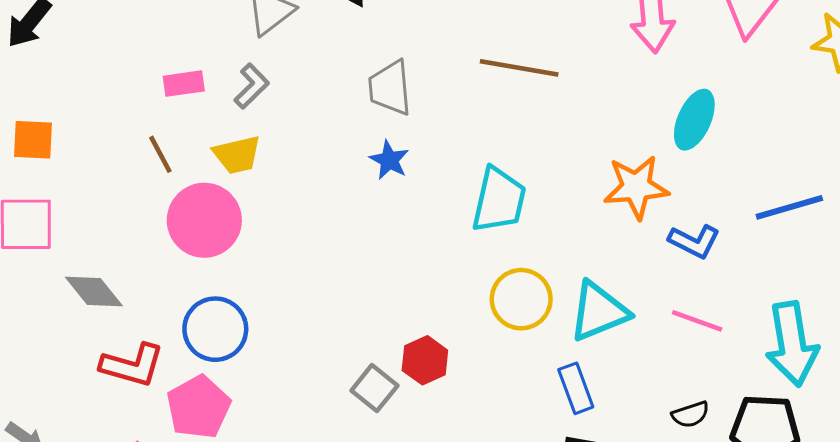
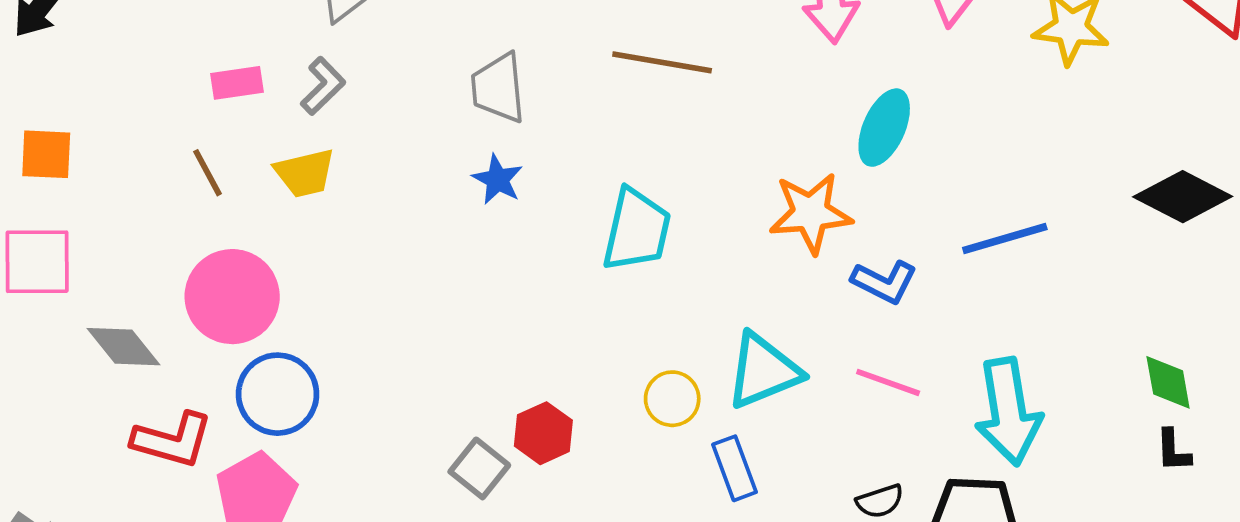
pink circle: (204, 220) -> (232, 297), moved
yellow circle: (521, 299) -> (672, 399), moved, size x0.7

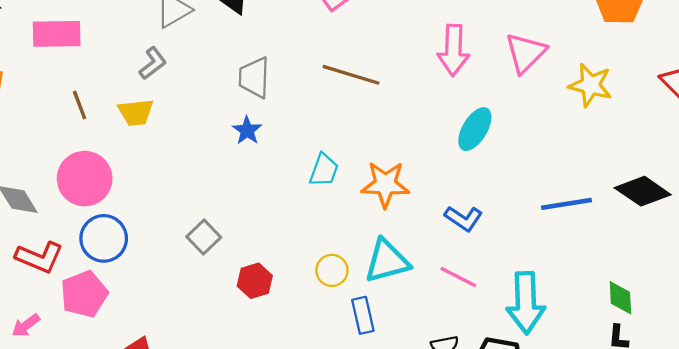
pink rectangle: (237, 83) -> (57, 34), moved, size x1.6
orange star: (811, 213) -> (385, 184), moved
cyan trapezoid: (637, 230) -> (324, 170), size x0.7
blue line: (1005, 238) -> (566, 204), moved
gray square: (479, 468) -> (204, 237), moved

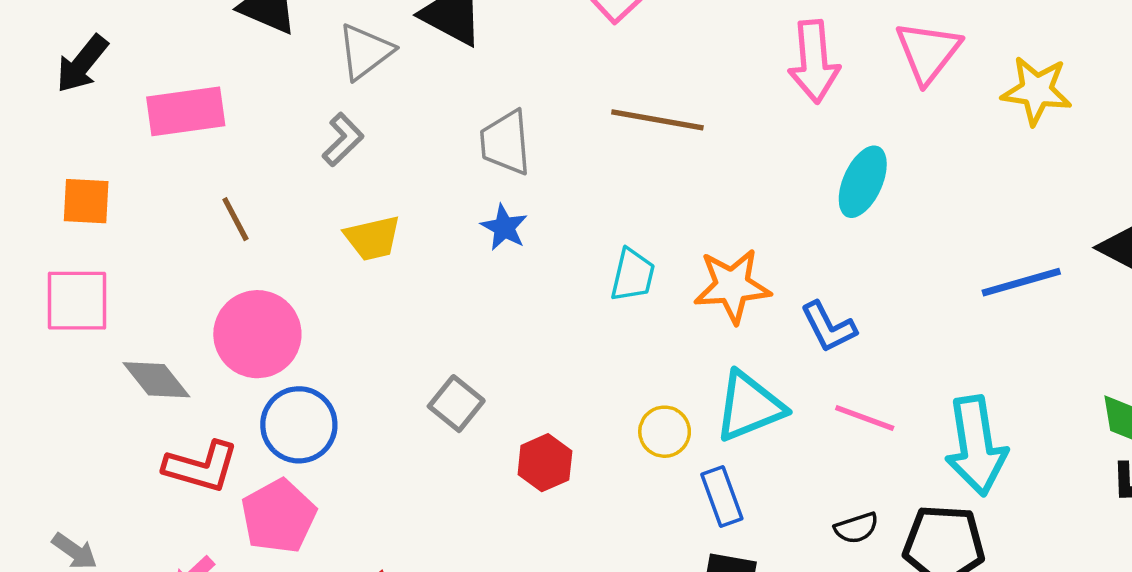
yellow trapezoid: (136, 112) -> (373, 238), moved
blue L-shape: (464, 218) -> (829, 327), moved, turned 36

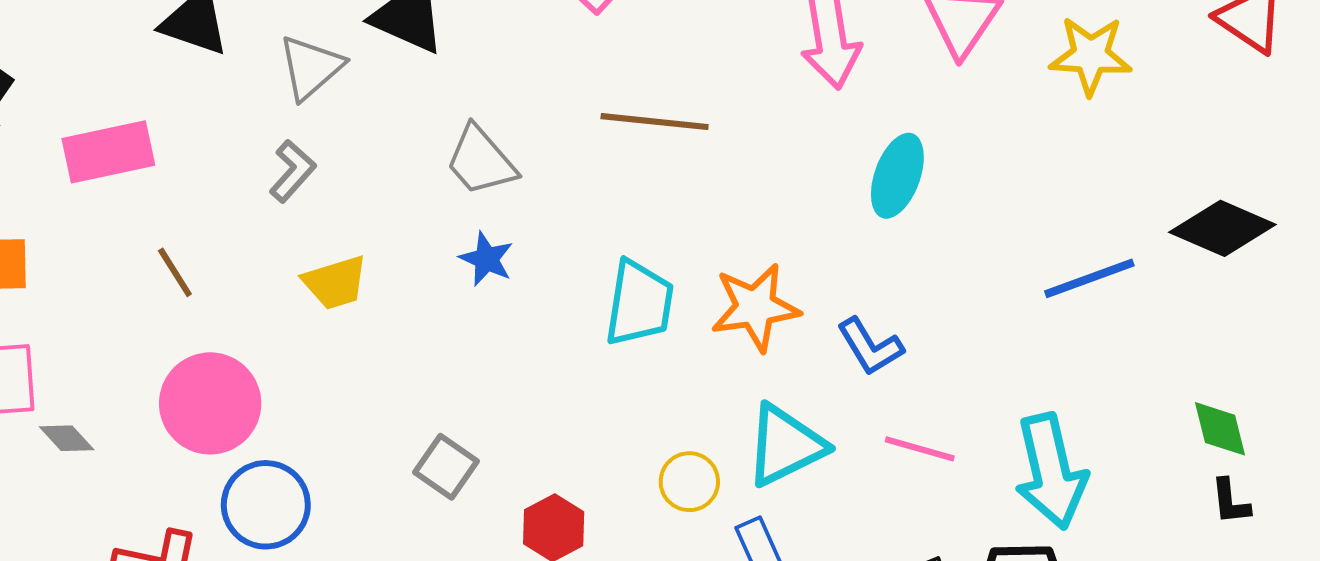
gray trapezoid: (505, 143) -> (481, 161), turned -32
cyan trapezoid: (633, 275) -> (639, 303), size x1.4
gray diamond: (156, 380) -> (67, 438), moved, size x0.7

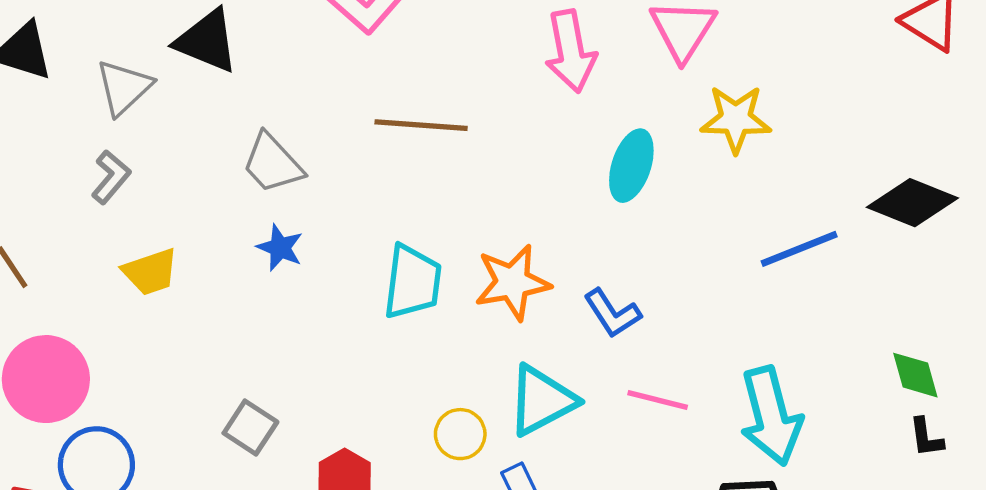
yellow star: (1091, 55) -> (736, 119), moved

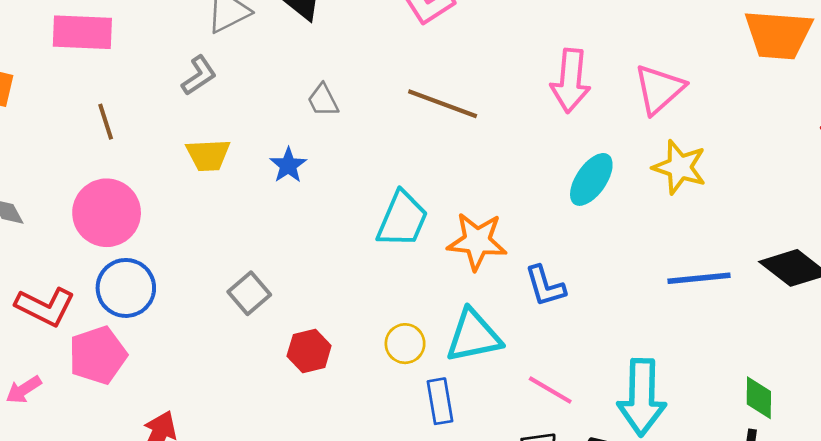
gray trapezoid: (273, 163) -> (323, 100), size x0.7
blue star: (280, 248) -> (288, 165), moved
pink line: (658, 400) -> (550, 390), moved

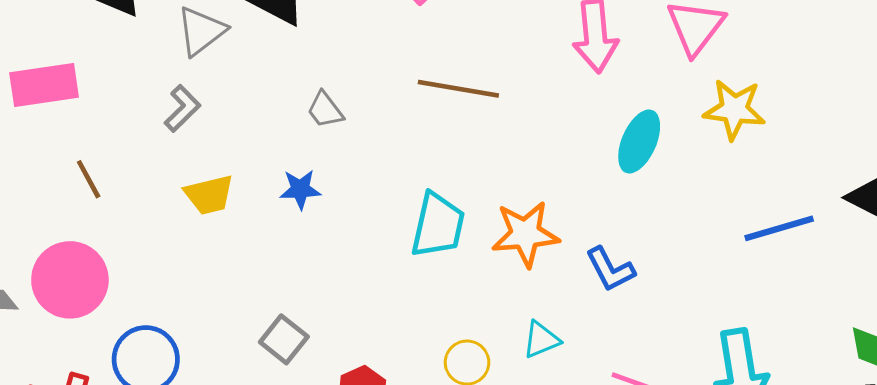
blue star: (288, 165) -> (300, 189), turned -30
pink circle: (107, 213) -> (70, 280), moved
cyan triangle: (473, 336) -> (541, 340), size x0.6

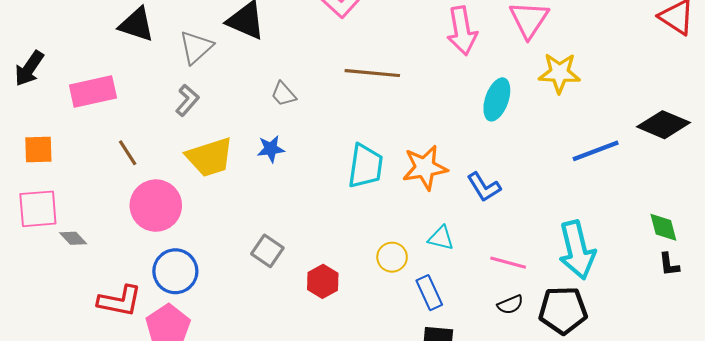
yellow trapezoid: (209, 195) -> (210, 157), size x1.4
pink circle: (70, 280) -> (156, 206), moved
cyan triangle: (541, 340) -> (441, 238), turned 40

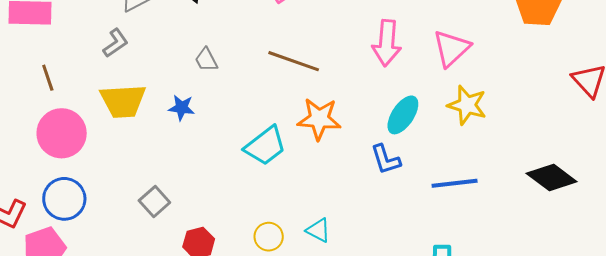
blue line: (596, 151) -> (455, 183), moved
cyan trapezoid: (365, 166) -> (265, 146), turned 30
orange star: (425, 168) -> (319, 119), moved
blue L-shape: (484, 187) -> (386, 159), moved

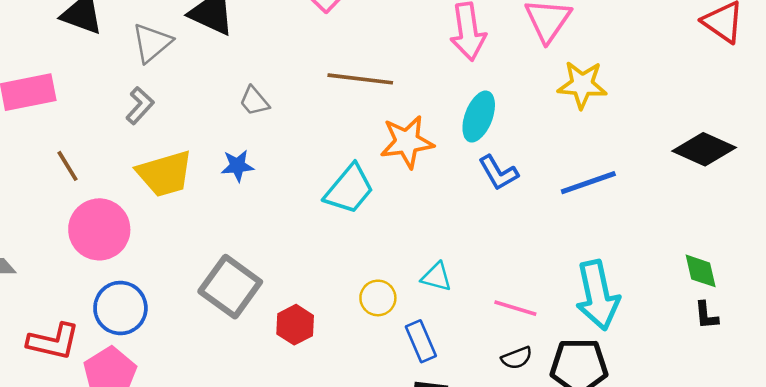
cyan ellipse: (403, 115) -> (479, 117), moved
gray square: (154, 202) -> (230, 287), size x1.6

